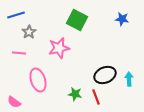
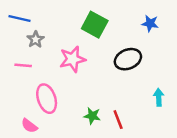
blue line: (16, 15) -> (19, 18), turned 30
black ellipse: (105, 75) -> (128, 59), moved
pink semicircle: (14, 102) -> (29, 126), moved

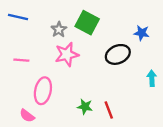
blue star: (150, 23) -> (142, 33), moved
gray star: (36, 39) -> (59, 29), moved
cyan arrow: (159, 97) -> (152, 78), moved
pink ellipse: (47, 99) -> (43, 91), turned 30

